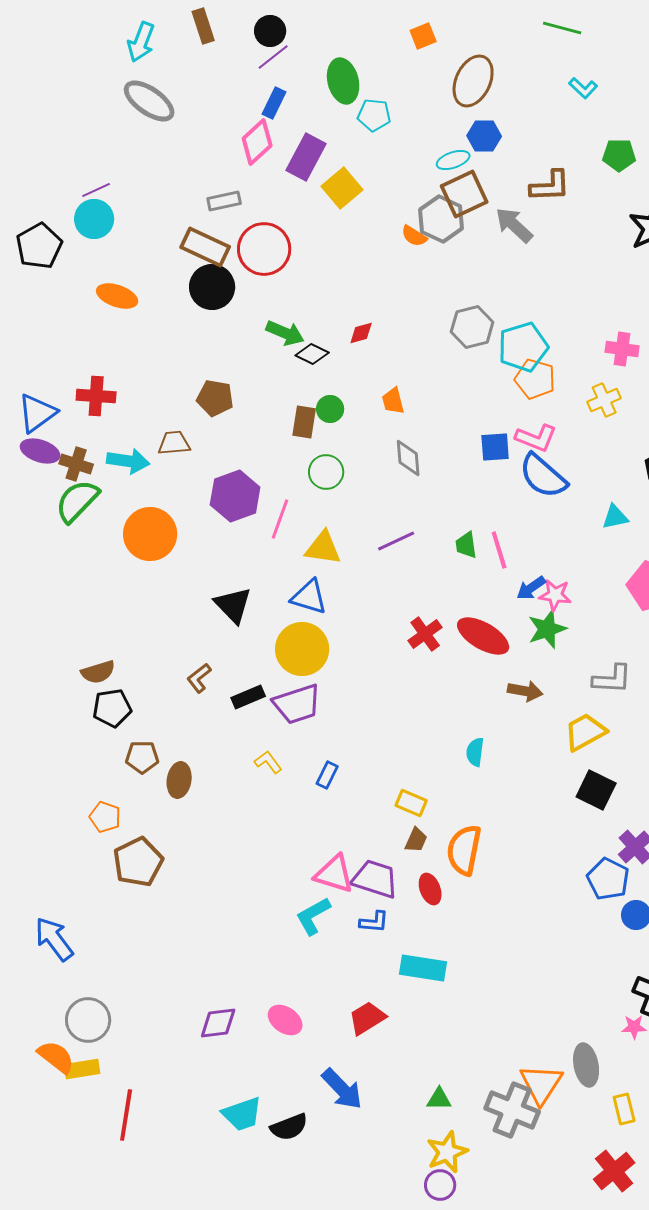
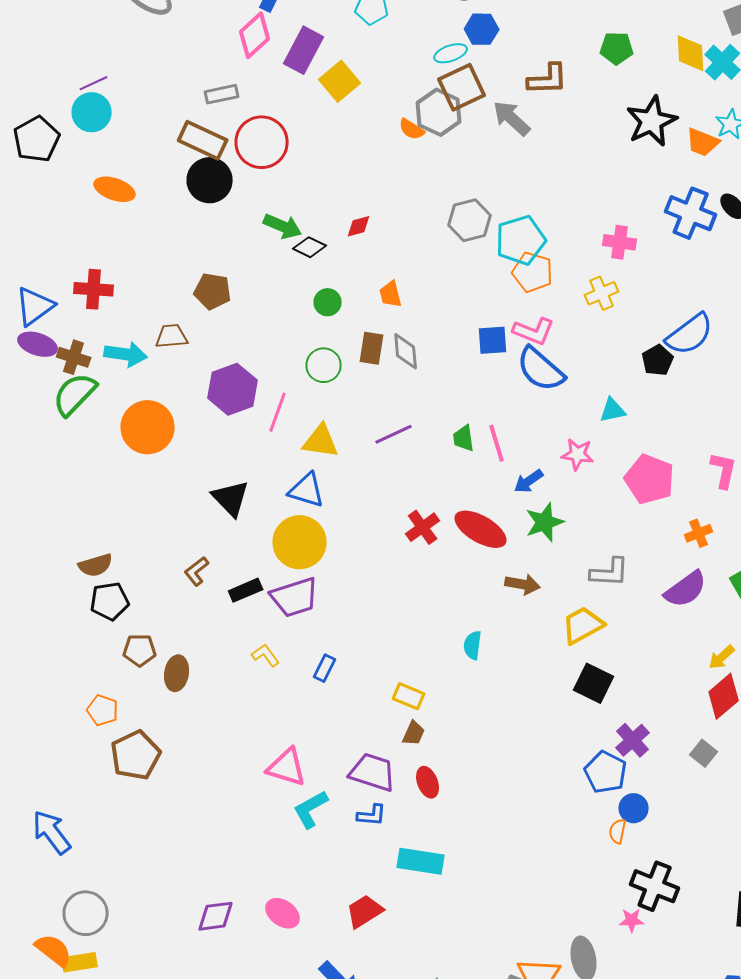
brown rectangle: (304, 422) -> (372, 348), moved
pink star: (555, 595) -> (578, 454), moved
orange semicircle: (464, 850) -> (618, 831), moved, size x0.5
pink triangle: (334, 874) -> (287, 767), moved

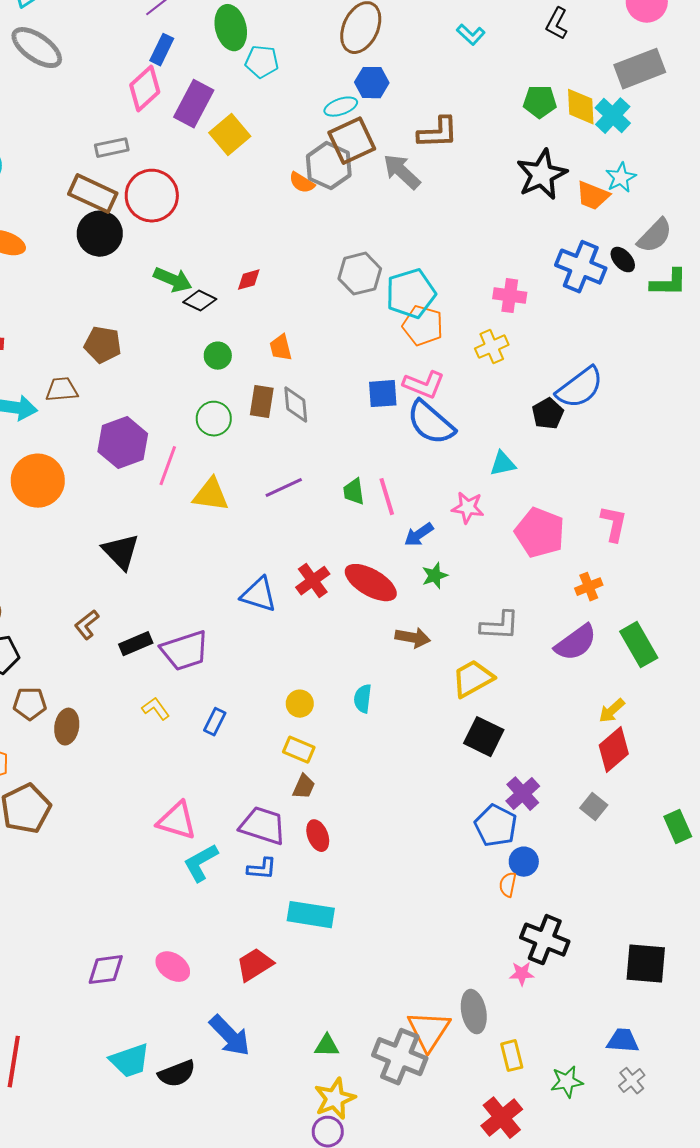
green pentagon: (617, 48) -> (540, 102), moved
blue triangle: (307, 490) -> (259, 595), moved
green star: (545, 522) -> (435, 576), size x0.7
yellow circle: (300, 542) -> (300, 704), moved, size x0.5

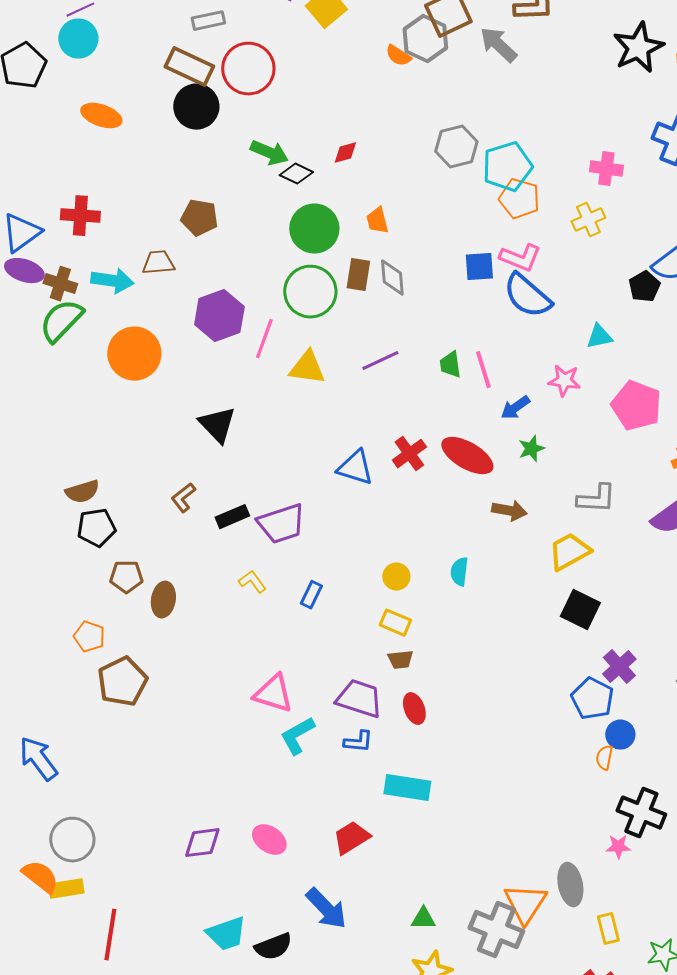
green circle: (218, 356) -> (314, 229), size x1.8
green circle: (214, 419) -> (310, 292), size x1.5
brown trapezoid: (304, 787) -> (400, 660), turned 60

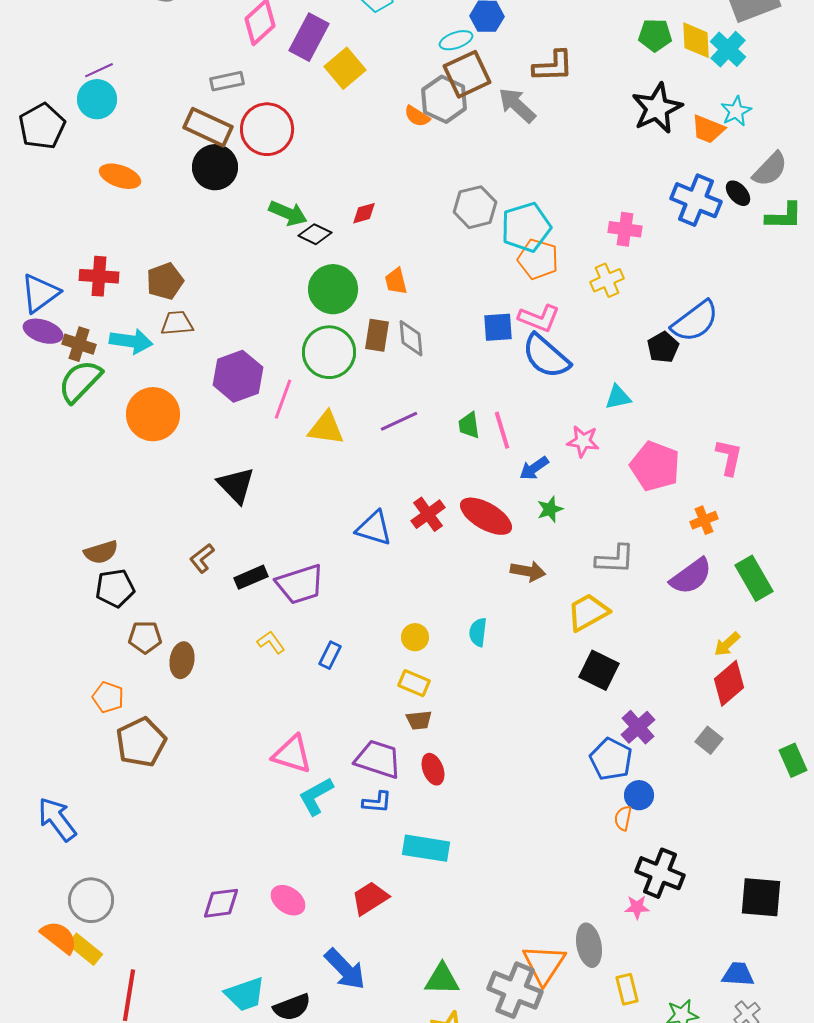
brown pentagon: (199, 218) -> (165, 281), moved, turned -30
yellow rectangle: (66, 889) -> (85, 949), turned 48
green triangle: (423, 919) -> (442, 979), size x1.4

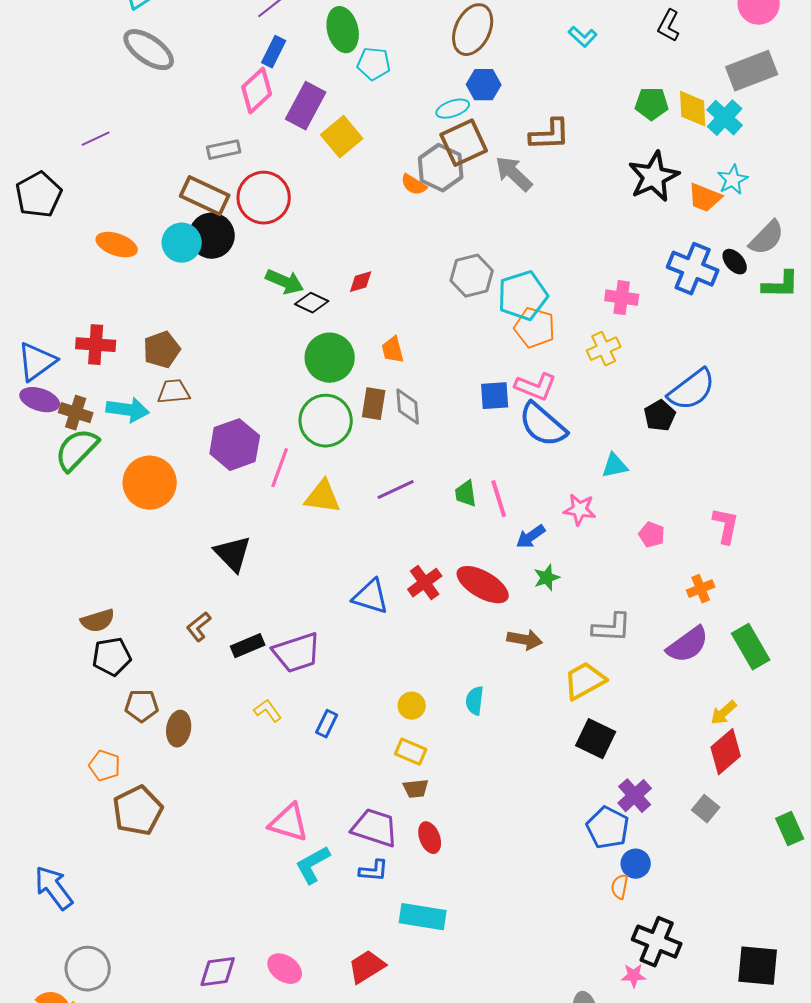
cyan circle: (97, 99) -> (182, 243), moved
pink pentagon: (655, 466) -> (652, 535), size x0.5

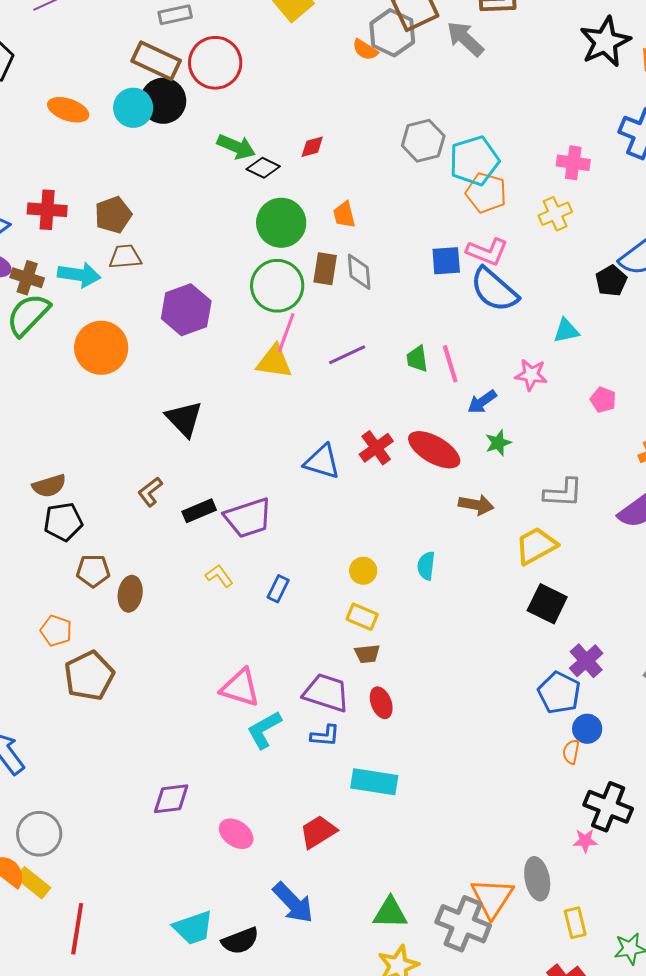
pink line: (280, 468) -> (286, 333), moved
purple diamond: (218, 972) -> (171, 799), moved

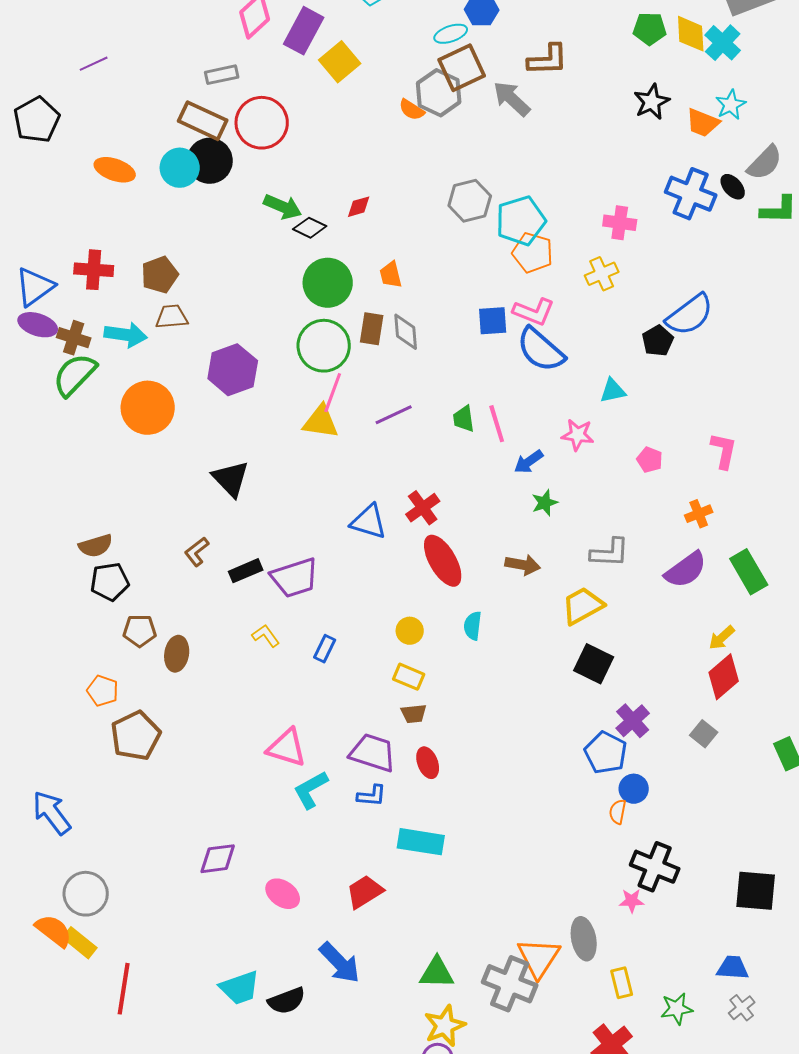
black star: (605, 42) -> (652, 102), size x0.7
red ellipse: (434, 450) -> (443, 561), moved, turned 30

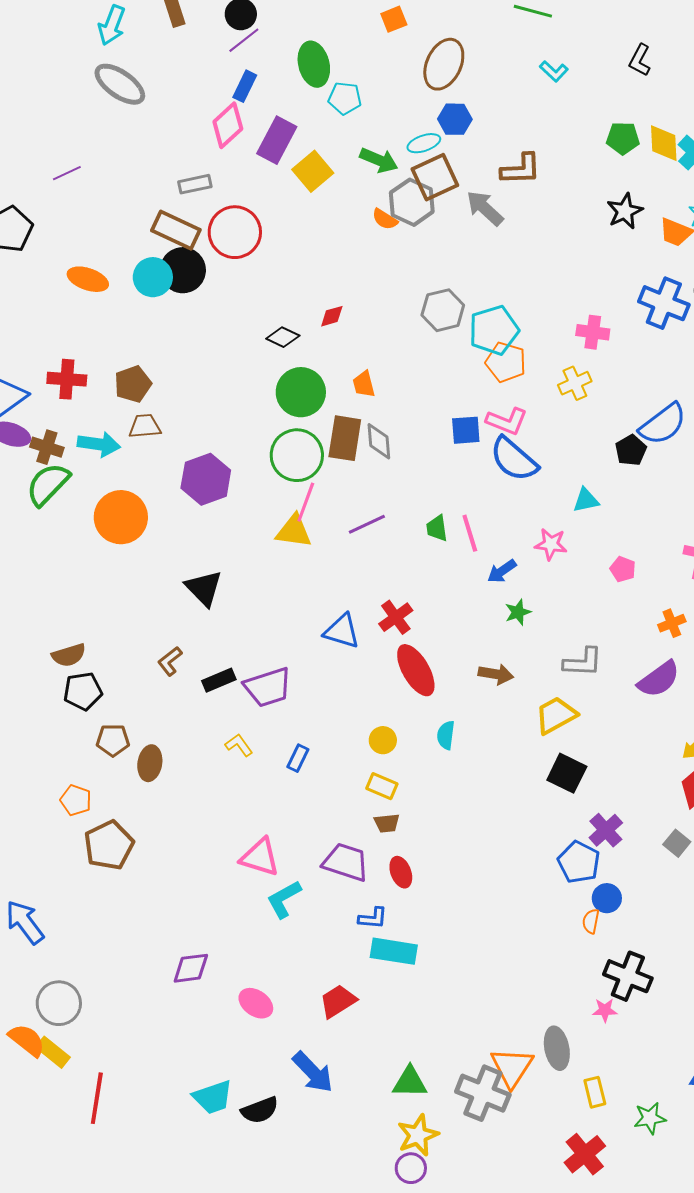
green arrow: (283, 207) -> (379, 160), moved
brown rectangle: (372, 329) -> (345, 438), size x1.4
blue L-shape: (372, 796) -> (373, 918), moved

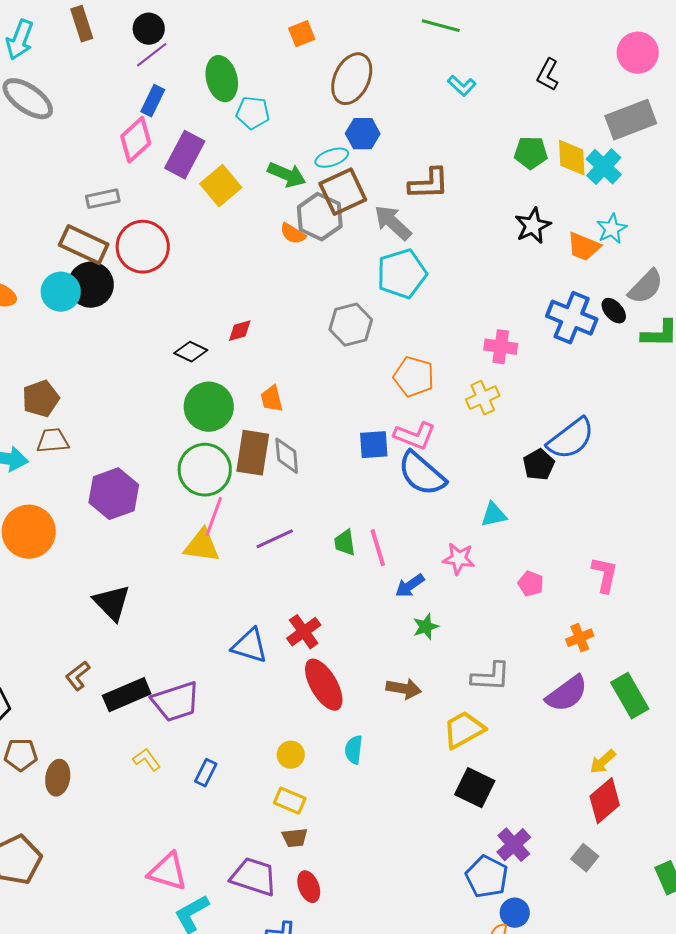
cyan pentagon: (494, 330) -> (402, 274), moved
black rectangle: (219, 680) -> (127, 695), size x1.4

